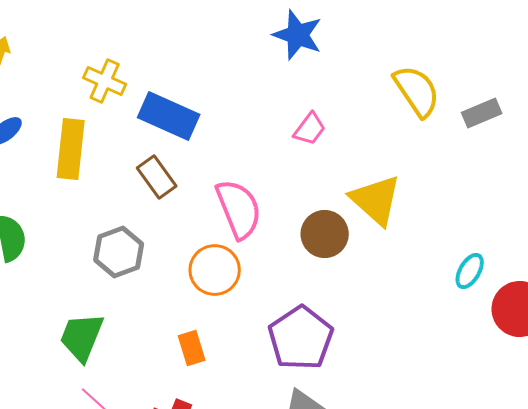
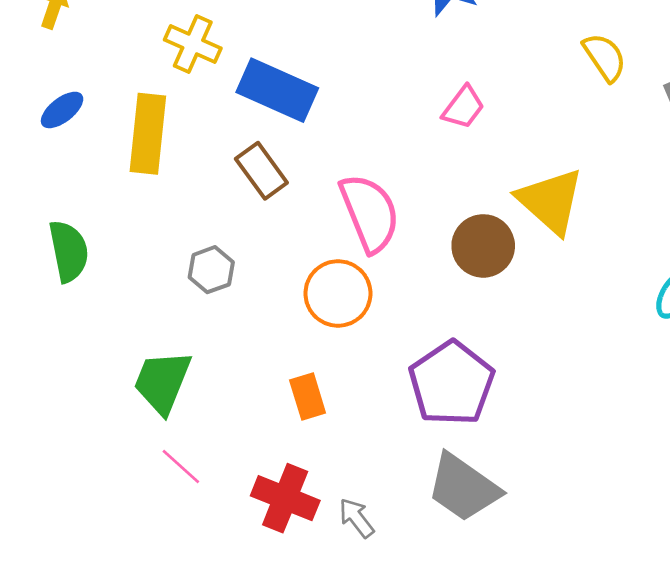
yellow semicircle: (417, 91) -> (605, 57), size x0.7
gray hexagon: (119, 252) -> (211, 270), size x0.7

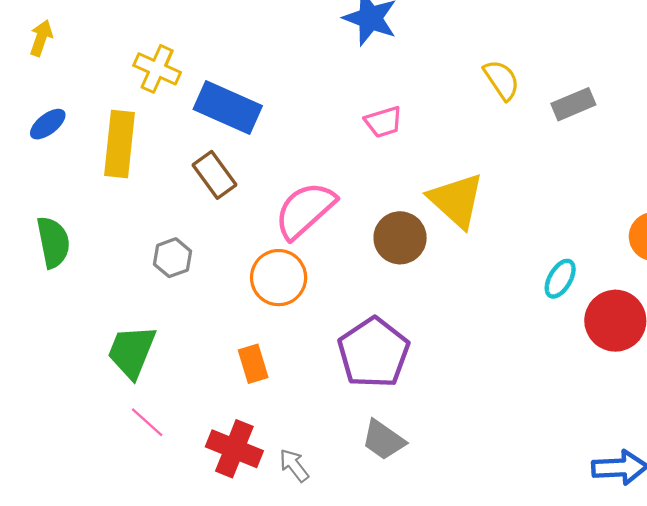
pink trapezoid: (463, 107) -> (383, 122), turned 36
pink semicircle: (370, 213) -> (305, 210), turned -110
gray trapezoid: (463, 488) -> (383, 440), size x0.7

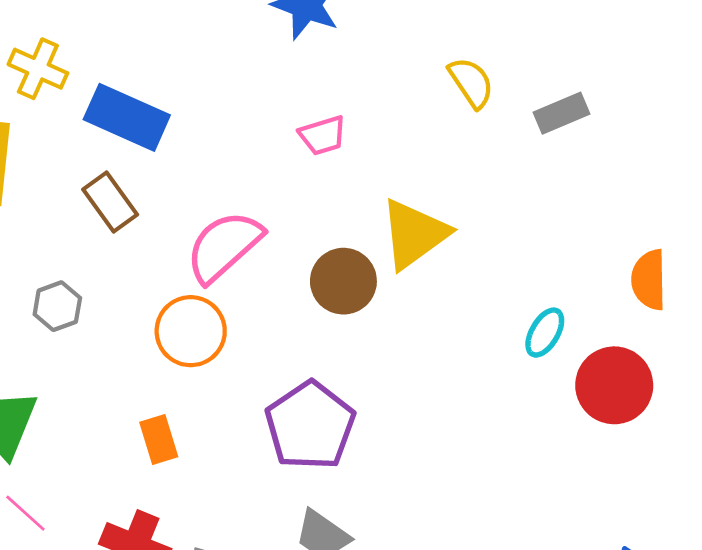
yellow triangle: (456, 200) -> (414, 234), turned 42

